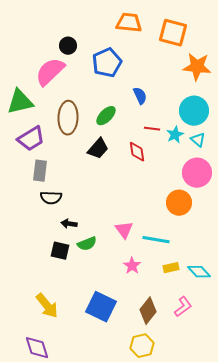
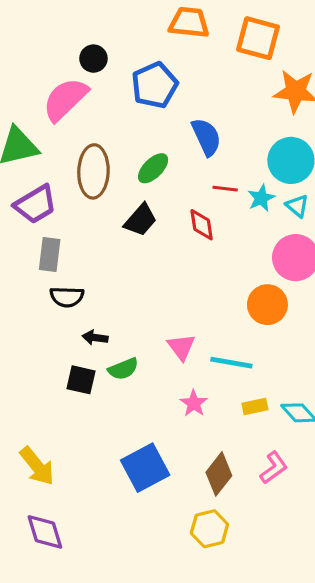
blue semicircle: (140, 96) -> (206, 137), size x1.4
yellow arrow: (47, 306) -> (37, 466), moved
blue square: (101, 307) -> (145, 468), turned 36

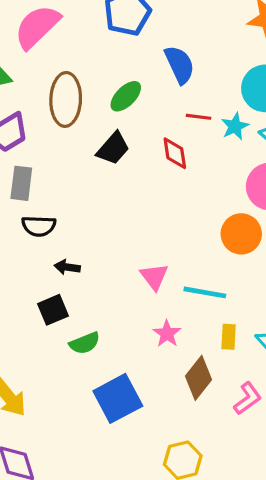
green semicircle: (123, 369) -> (85, 343), moved
black square: (81, 380) -> (53, 310), turned -36
yellow rectangle: (255, 407) -> (229, 337), turned -75
brown diamond: (219, 474) -> (199, 378), moved

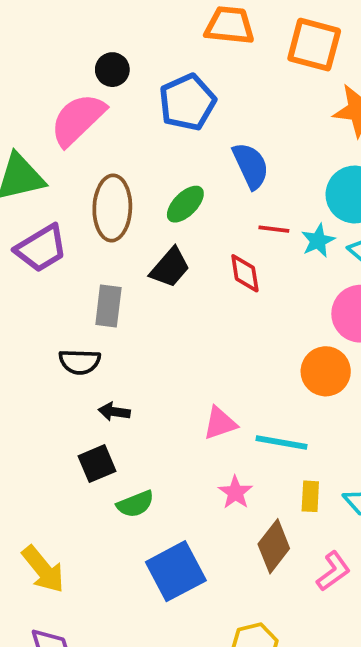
gray rectangle: (21, 183) -> (108, 306), moved
pink triangle: (154, 277) -> (220, 423), turned 48

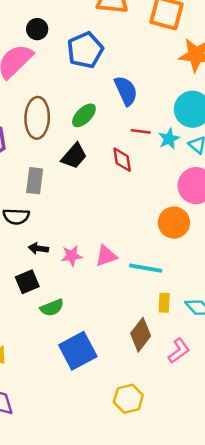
pink star: (235, 492) -> (72, 256), moved, turned 30

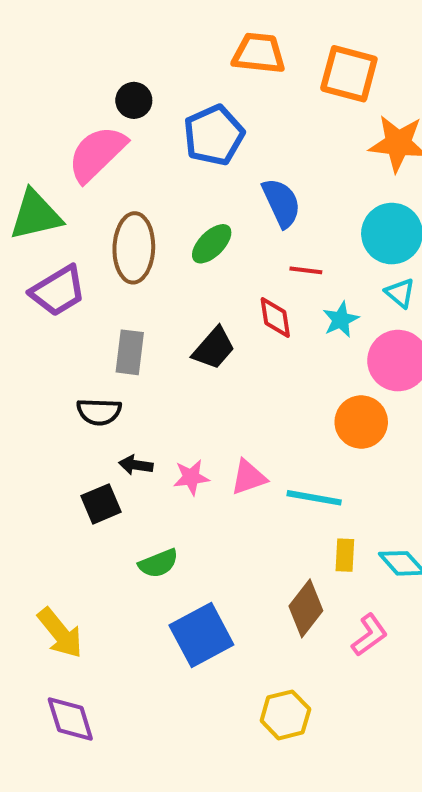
cyan star: (169, 139) -> (341, 320), moved
black trapezoid: (74, 156) -> (214, 348), moved
black square: (27, 282) -> (101, 504), moved

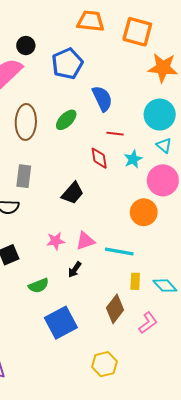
black trapezoid: (214, 348) -> (73, 193), moved
black arrow: (136, 465) -> (75, 270), moved, turned -63

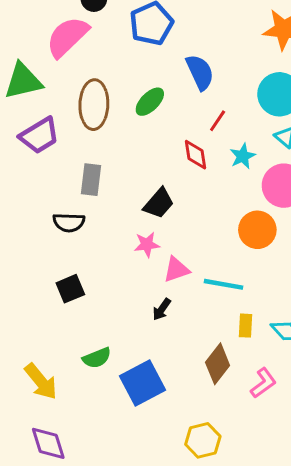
red line: (115, 134) -> (218, 121), turned -63
pink star: (56, 241) -> (147, 245), moved
green semicircle: (39, 286) -> (97, 358), moved

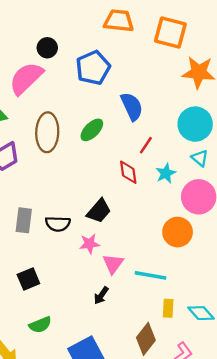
gray rectangle: (91, 180) -> (24, 220), moved
black semicircle: (69, 222) -> (58, 224), moved
pink triangle: (176, 270) -> (113, 264), turned -35
green semicircle: (97, 358) -> (40, 325), moved

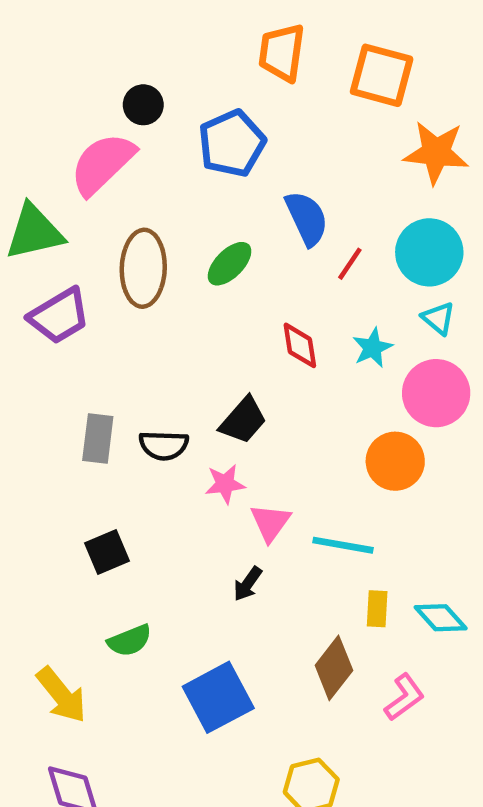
orange trapezoid: (119, 21) -> (282, 53), turned -88
red line: (146, 145) -> (350, 264), moved

